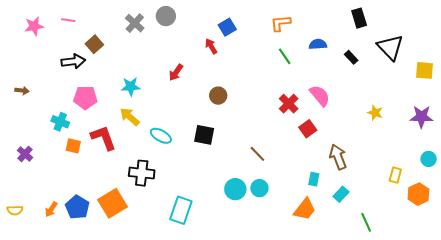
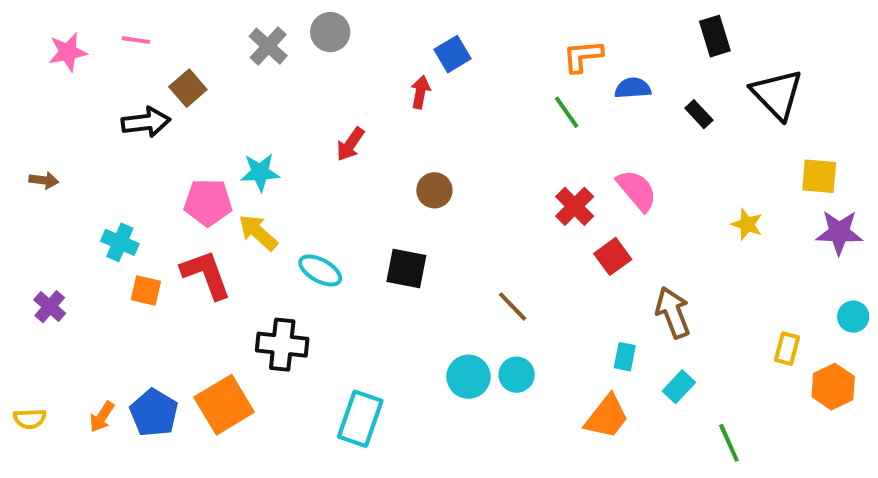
orange L-shape: (281, 23) -> (583, 56), moved
red arrow: (211, 46) -> (420, 92), turned 42
yellow square: (424, 70) -> (819, 176), moved
pink pentagon: (85, 98) -> (208, 202), moved

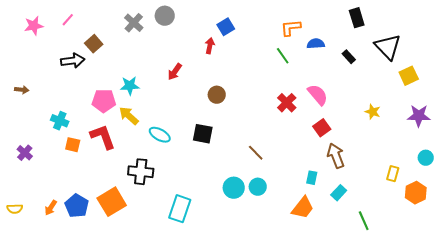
pink line: (136, 40) -> (68, 20), turned -56
yellow square: (819, 176) -> (409, 76), moved, turned -30
red square: (613, 256) -> (322, 128), moved

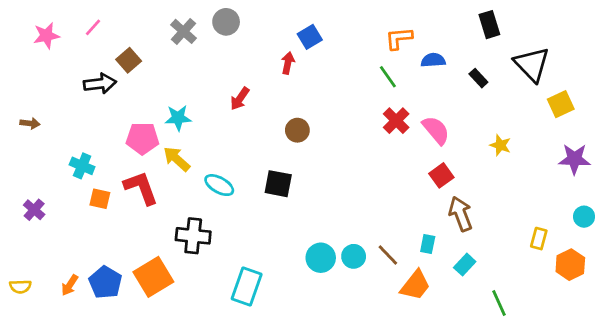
red cross: (287, 103) -> (396, 121), moved
yellow star: (373, 112) -> (500, 145), moved
brown line: (256, 153) -> (388, 255), moved

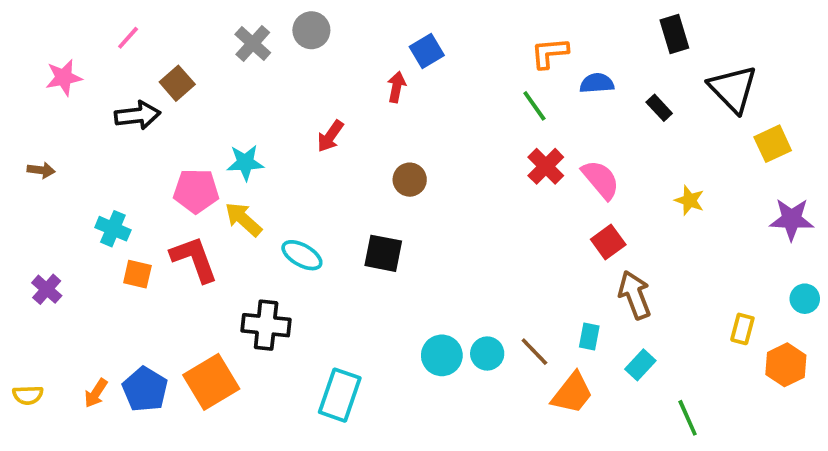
pink star: (46, 36) -> (64, 78), moved

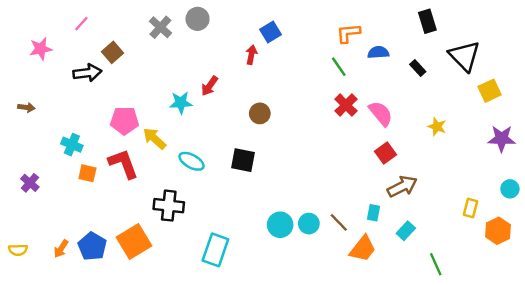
cyan star: (245, 163) -> (181, 103), moved
brown arrow: (635, 295) -> (402, 186), turned 84

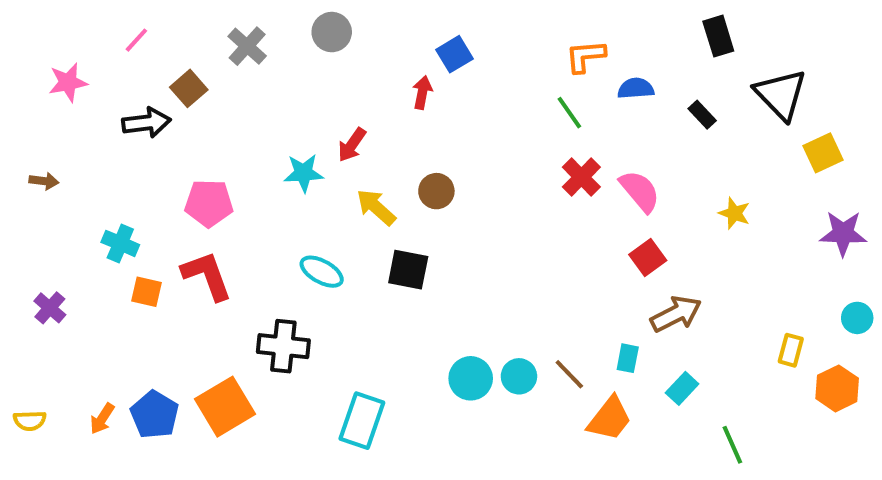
gray cross: (160, 27) -> (247, 46), moved
yellow arrow: (154, 139) -> (376, 207), moved

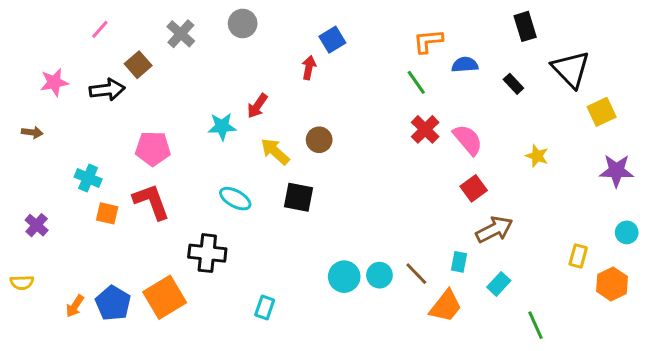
pink star: (68, 82) -> (54, 82), moved
yellow semicircle: (30, 421) -> (22, 283), moved
cyan rectangle: (362, 421) -> (265, 308), size x0.6

